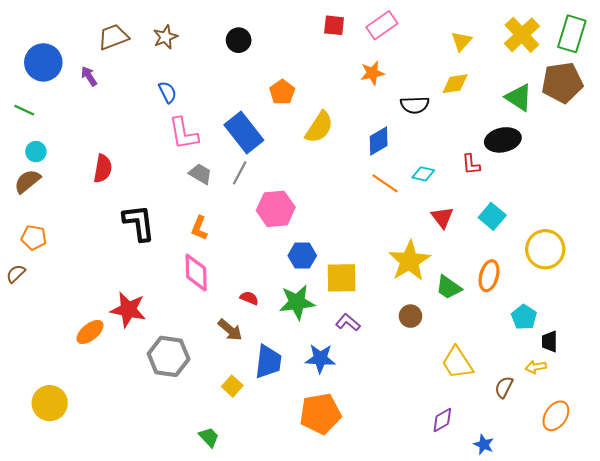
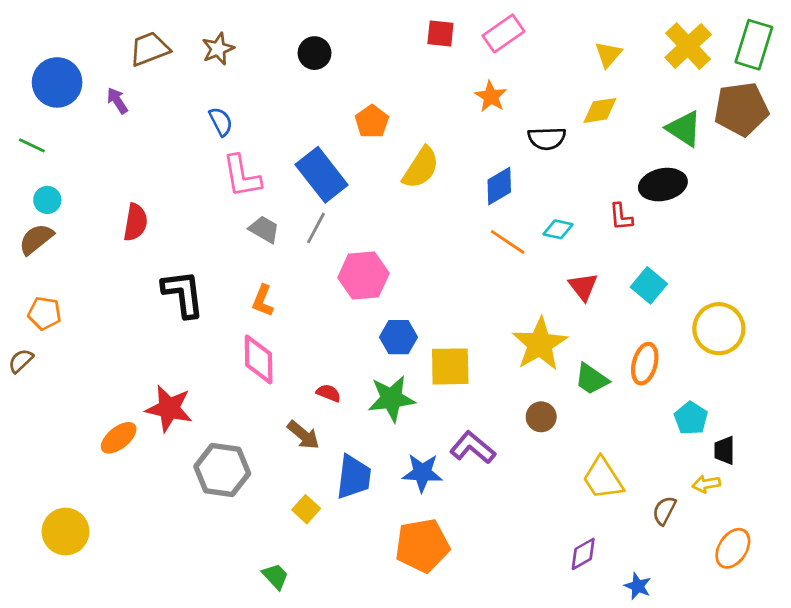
orange star: (372, 73) -> (491, 96), turned -30
purple L-shape: (348, 322) -> (473, 448), moved, size x1.4

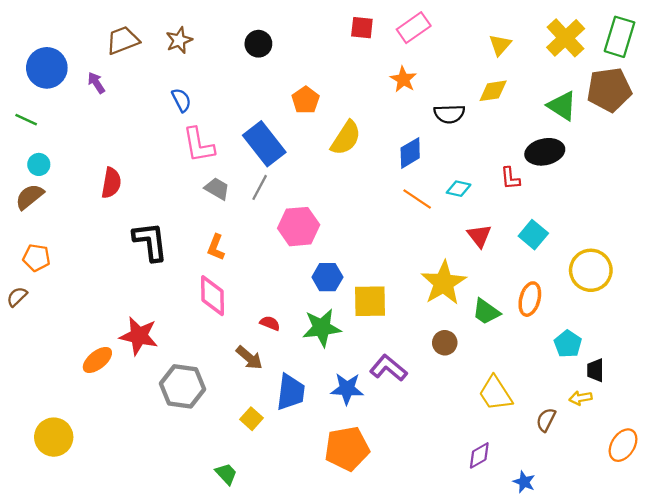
orange ellipse: (733, 548) -> (623, 445), moved

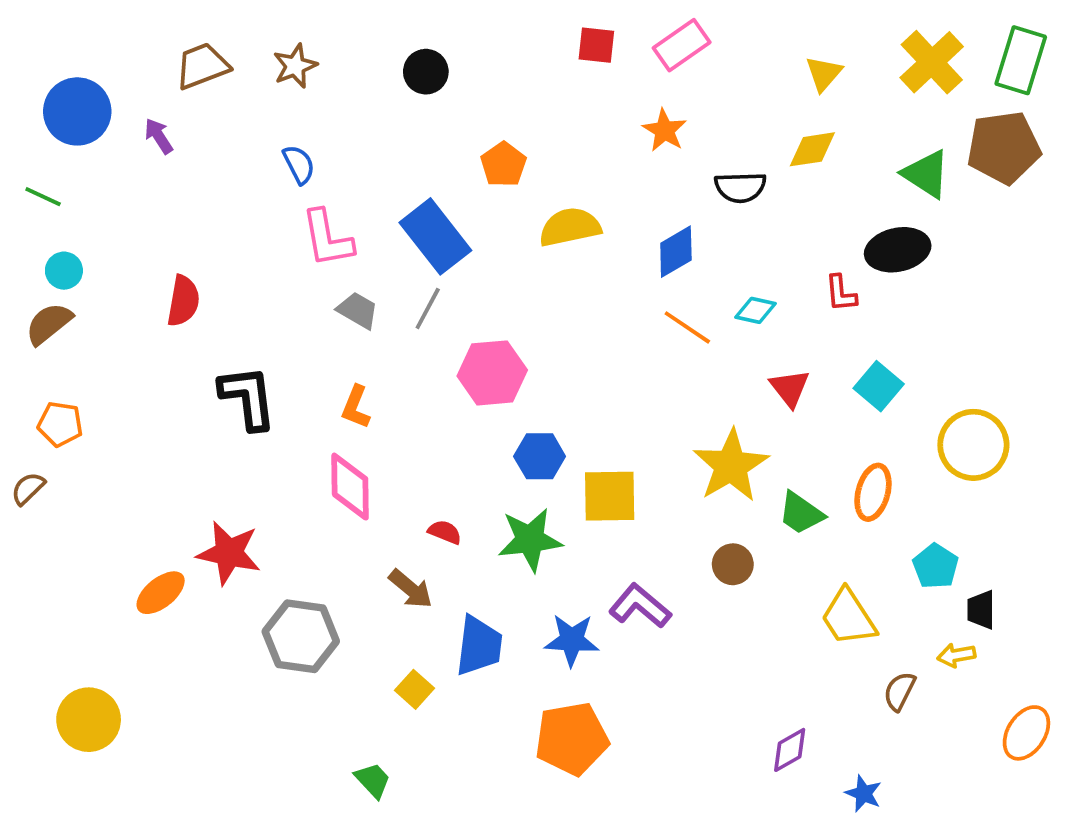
yellow semicircle: (346, 138) -> (570, 227), turned -135
yellow trapezoid: (495, 393) -> (848, 617), moved

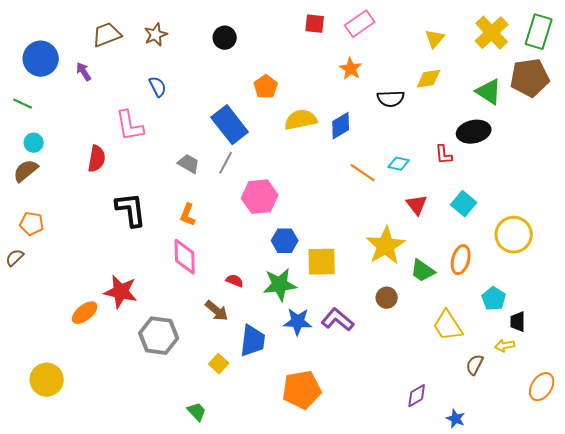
pink L-shape: (327, 238) -> (130, 126), moved
blue diamond: (676, 252) -> (341, 126), moved
blue star: (572, 640) -> (298, 322), moved

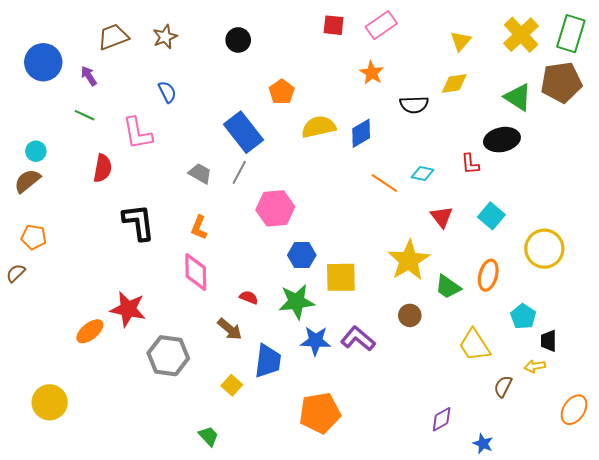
green line: (23, 104) -> (85, 115), moved

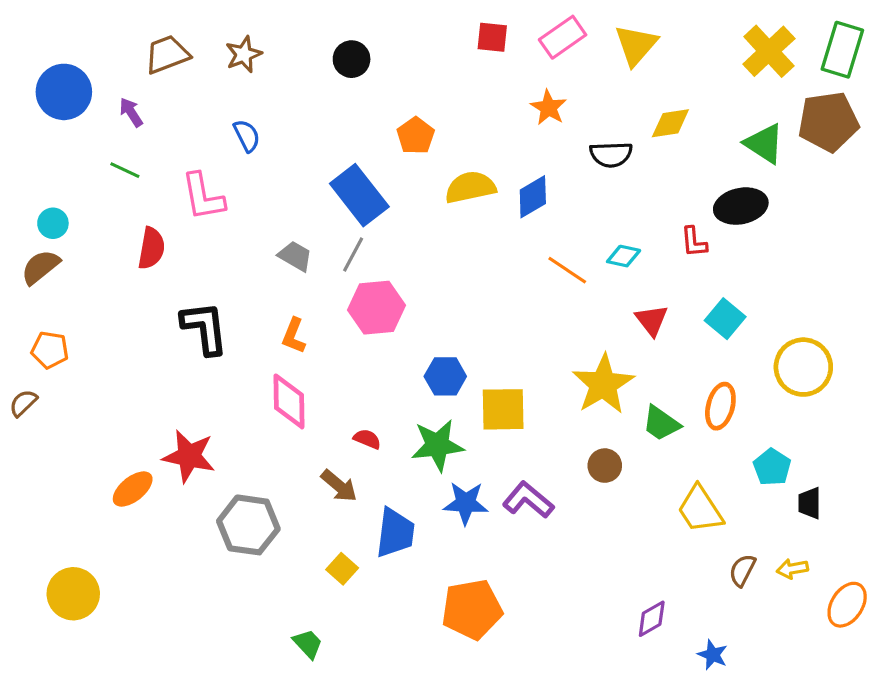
yellow triangle: (461, 41) -> (636, 45), moved, size x1.4
pink hexagon: (275, 208) -> (377, 308), moved
yellow arrow: (535, 366) -> (792, 569), moved

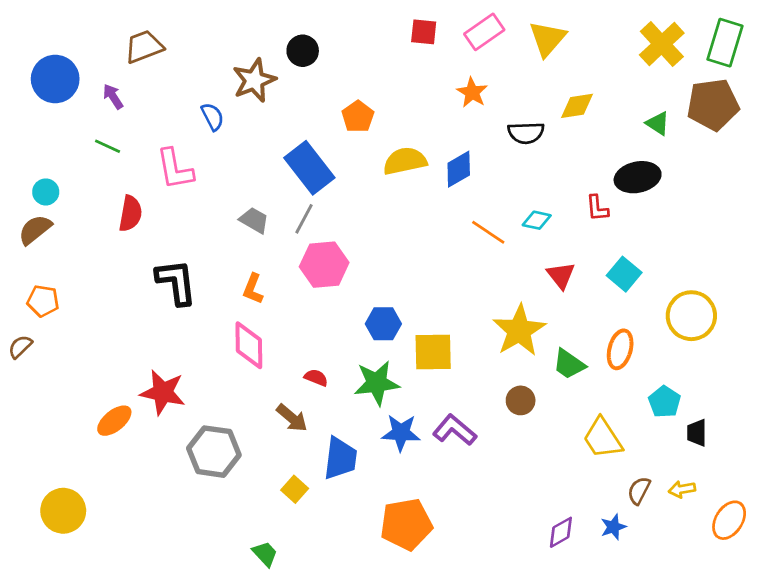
brown star: (244, 54) -> (254, 80), moved, size x1.4
green triangle: (764, 144) -> (658, 123), size x0.7
blue star: (713, 655) -> (613, 527), moved, turned 30

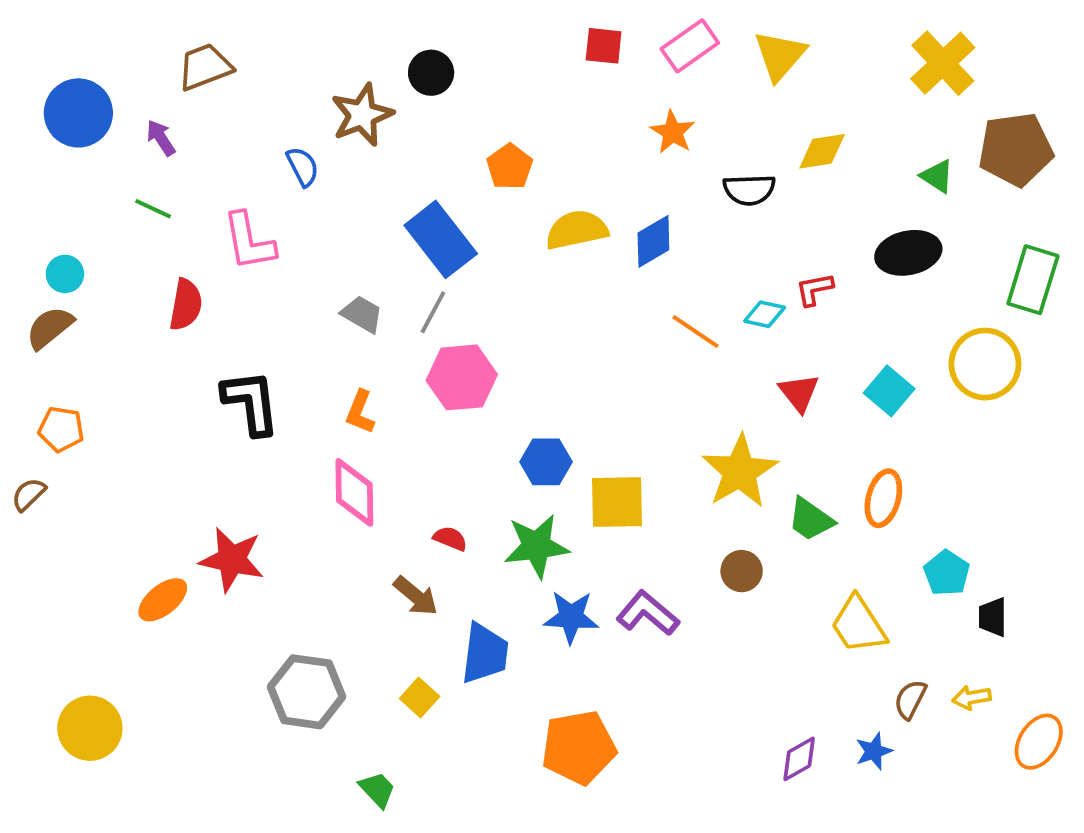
green rectangle: (725, 43) -> (1033, 280), moved
red L-shape: (597, 208) -> (814, 289), moved, turned 84
yellow circle: (691, 316) -> (985, 364), moved
gray hexagon: (214, 452) -> (306, 692), moved

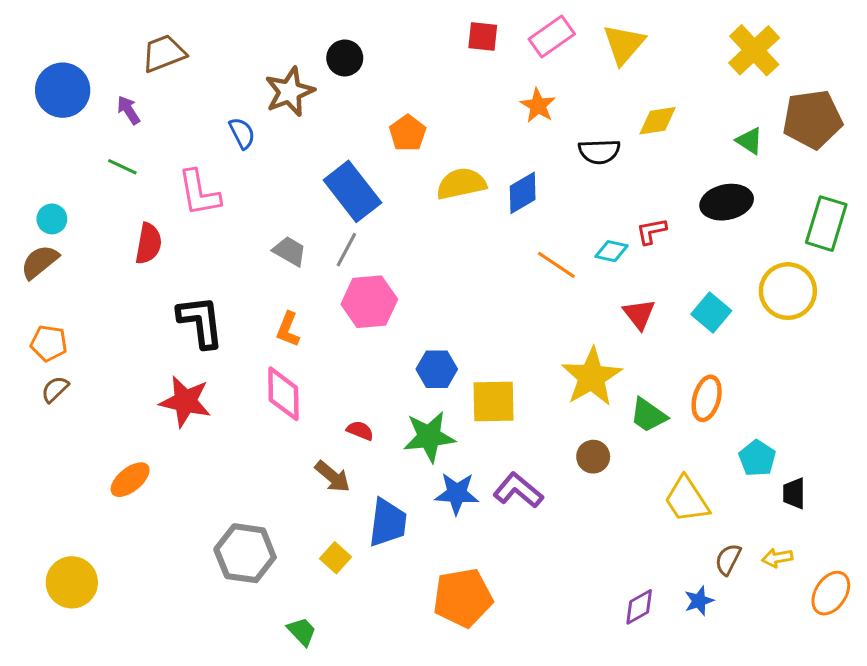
brown semicircle: (29, 494) -> (55, 389), moved
red star: (232, 560) -> (185, 401), moved

